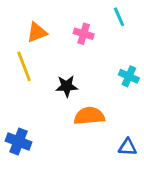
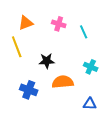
cyan line: (119, 17) -> (84, 32), moved
cyan cross: (129, 76) -> (91, 67), moved
blue cross: (18, 141) -> (29, 90), moved

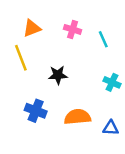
orange semicircle: (63, 82) -> (77, 117), moved

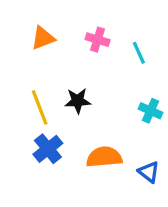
yellow line: (21, 58) -> (40, 107), moved
blue cross: (36, 111) -> (48, 149), turned 30
blue triangle: (111, 128) -> (149, 172), turned 35

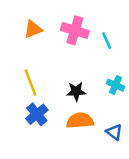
pink cross: (98, 40) -> (75, 30), size x1.5
black star: (78, 101) -> (76, 91), moved

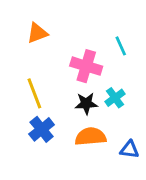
pink cross: (75, 30) -> (86, 66), moved
cyan cross: (116, 85) -> (115, 98), moved, turned 30
blue triangle: (114, 132) -> (129, 150), turned -30

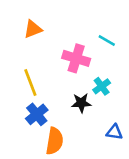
cyan line: (121, 46) -> (107, 41), turned -36
black star: (86, 103) -> (81, 103), moved
orange semicircle: (91, 137) -> (55, 141), moved, turned 104

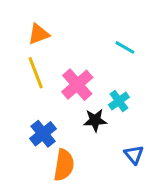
pink cross: (76, 58) -> (77, 85), moved, turned 32
yellow line: (30, 83) -> (36, 73), moved
blue triangle: (114, 132) -> (134, 155), turned 42

